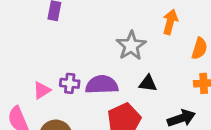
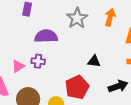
gray star: (131, 46) -> (77, 18), moved
purple semicircle: (102, 85) -> (46, 36), moved

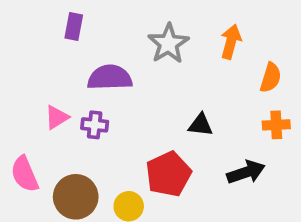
pink triangle: (18, 66) -> (57, 117), moved

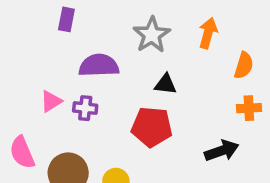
black triangle: (201, 125) -> (165, 84), moved
red pentagon: (168, 174) -> (152, 127), moved, turned 30

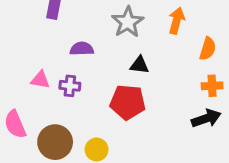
purple semicircle: (99, 65) -> (82, 49), size x0.7
pink triangle: (51, 101) -> (40, 80), turned 42
black arrow: (222, 151) -> (206, 118), moved

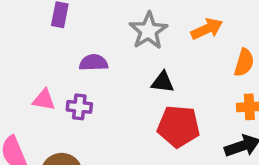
orange arrow: (177, 21) -> (207, 29), turned 50
red pentagon: (128, 102) -> (179, 126), moved

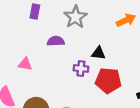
gray star: (148, 31) -> (75, 17), moved
purple cross: (79, 107) -> (81, 68), moved

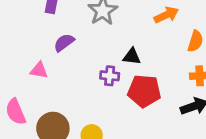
purple semicircle: (56, 41) -> (64, 43), moved, turned -35

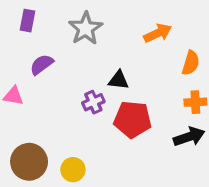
purple cross: (110, 76) -> (93, 102), turned -30

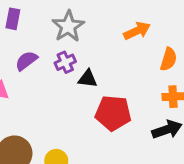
black triangle: (118, 80) -> (88, 79), moved
purple cross: (93, 102) -> (65, 62), moved

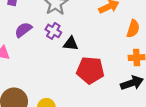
purple cross: (65, 62) -> (53, 31), turned -35

